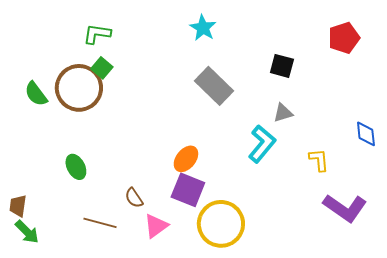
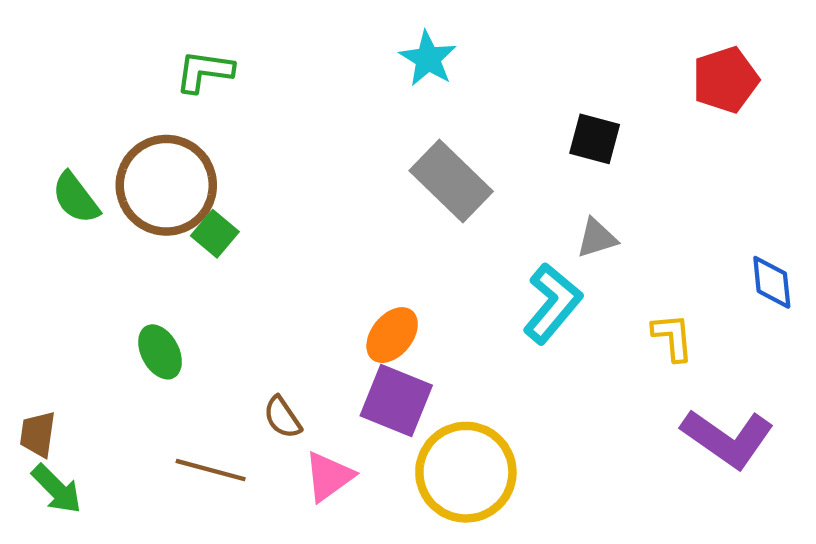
green square: (102, 68) -> (215, 234), moved

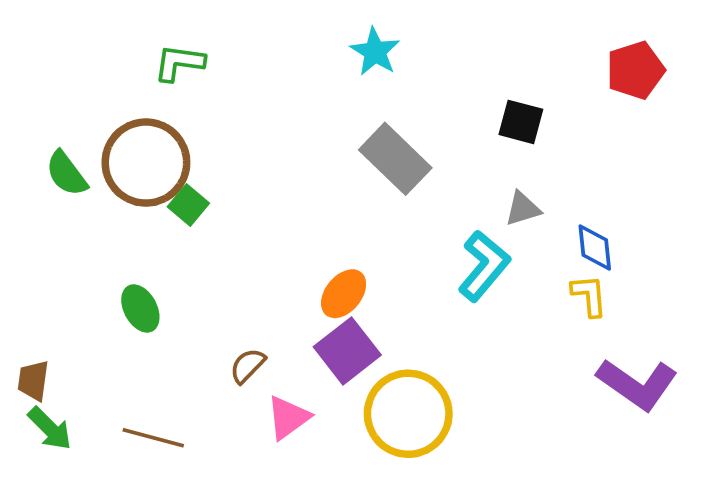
blue diamond: (772, 282) -> (595, 248), moved
purple square: (396, 400) -> (347, 351), turned 30
brown semicircle: (282, 417) -> (248, 366), turned 78
brown line: (211, 470) -> (153, 438), moved

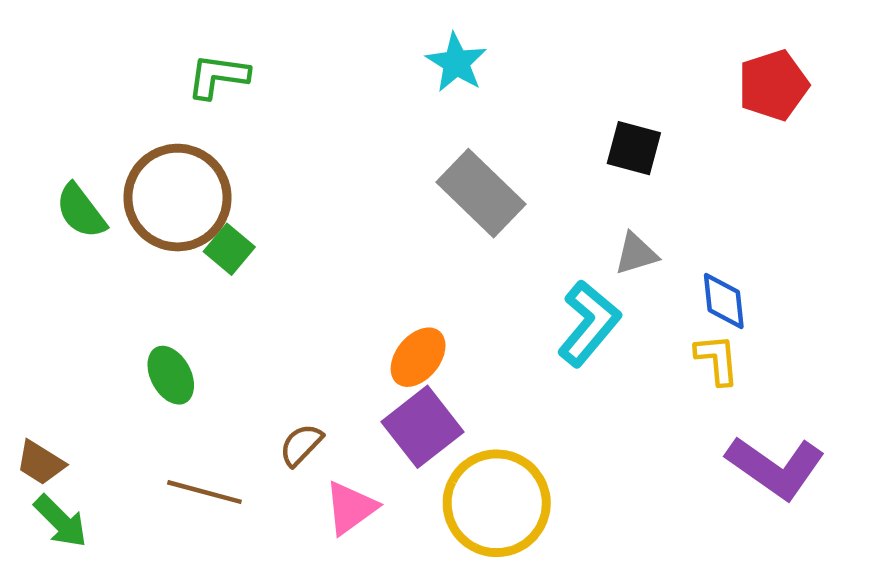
brown trapezoid: (33, 381) -> (40, 463), turned -66
brown line: (153, 438) -> (204, 492), moved

